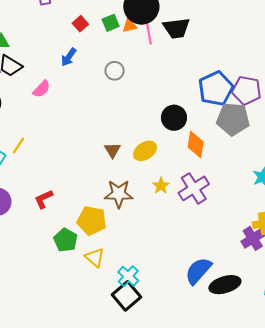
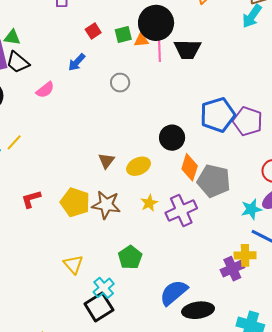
gray pentagon: (233, 119) -> (214, 181), moved
yellow pentagon: (92, 221) -> (75, 202), moved
green pentagon: (66, 240) -> (130, 257), moved

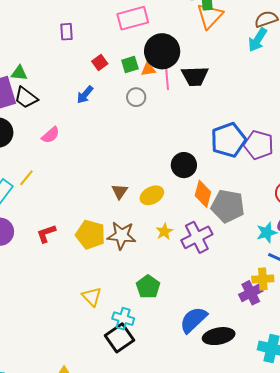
gray circle: (120, 83) -> (136, 97), moved
pink semicircle: (45, 90) -> (51, 135), moved
cyan cross: (104, 288) -> (123, 319), turned -30

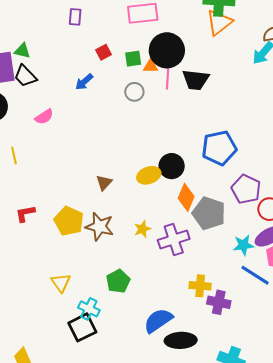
purple pentagon: (259, 145) -> (246, 189), moved
yellow line: (26, 178) -> (14, 155), turned -60
yellow ellipse: (152, 195) -> (149, 175), moved
yellow cross: (263, 279) -> (200, 286), moved
purple cross: (251, 293) -> (219, 302), turned 30

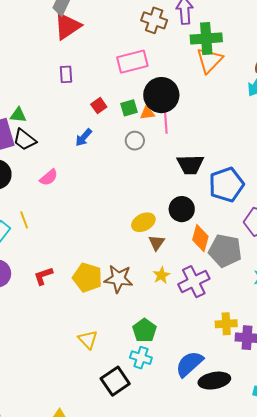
black trapezoid: (196, 80) -> (190, 165), moved
yellow ellipse: (149, 175) -> (143, 222), moved
brown triangle: (104, 183) -> (157, 243), moved
cyan cross: (89, 309) -> (141, 358), moved

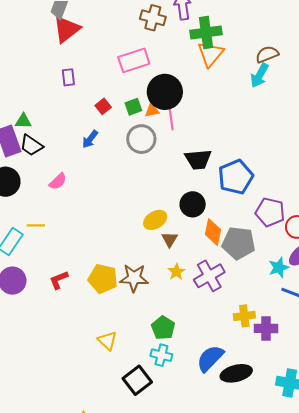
gray circle: (135, 141) -> (141, 139), size x1.5
yellow line: (24, 220) -> (36, 225), turned -66

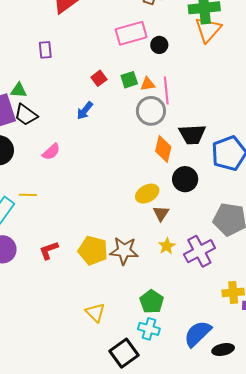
purple rectangle: (68, 77) -> (45, 50), moved
black circle: (165, 92) -> (159, 45), moved, size x0.5
gray circle: (141, 139) -> (151, 111), moved
orange diamond: (213, 232) -> (163, 149), moved
black ellipse: (236, 373) -> (223, 350), size x0.7

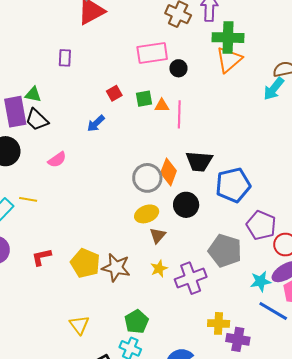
gray circle: (151, 111) -> (147, 178), moved

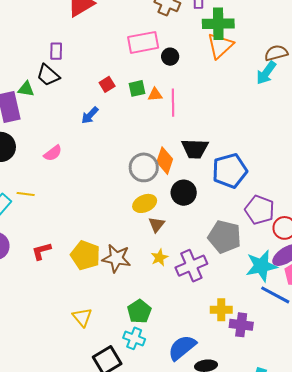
black trapezoid: (37, 120) -> (48, 75), moved
cyan star: (261, 281) -> (261, 266), size x1.5

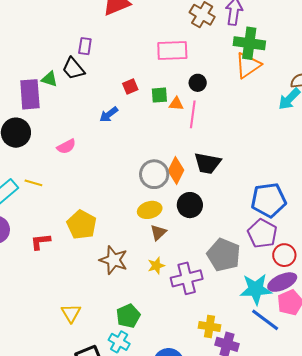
black circle: (170, 57) -> (198, 83), moved
blue pentagon: (230, 171) -> (269, 200), moved
yellow pentagon: (85, 255) -> (82, 225), moved

